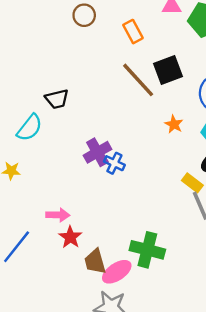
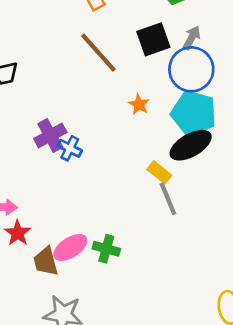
black square: (168, 70) -> (153, 39), moved
green cross: (147, 250) -> (106, 249), size x0.7
pink ellipse: (117, 272) -> (70, 247), moved

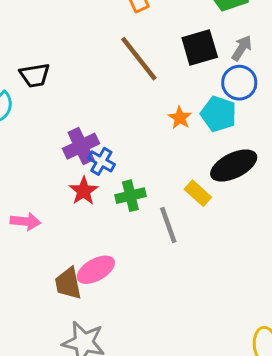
blue circle: (191, 69) -> (239, 83), size x0.7
cyan pentagon: (194, 113) -> (219, 114), moved, size x0.7
gray line: (168, 199) -> (168, 225), moved
red star: (18, 233) -> (84, 191), moved
green cross: (106, 249) -> (130, 196), moved, turned -32

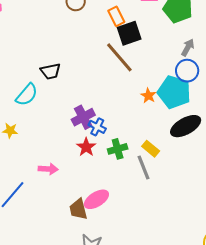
black square: (200, 48) -> (129, 33), moved
cyan pentagon: (219, 114) -> (174, 92), size x1.4
yellow rectangle: (198, 193) -> (151, 149), moved

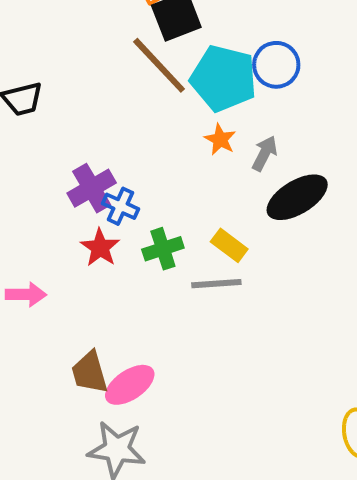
gray arrow: (188, 47) -> (265, 153), moved
blue circle: (187, 71) -> (276, 65), moved
cyan pentagon: (174, 92) -> (224, 78), moved
gray line: (143, 167) -> (216, 284), turned -70
pink ellipse: (96, 199) -> (130, 385), moved

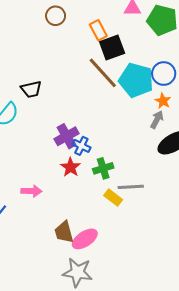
orange star: (220, 139) -> (163, 101), moved
yellow rectangle: (229, 245) -> (113, 198), moved

